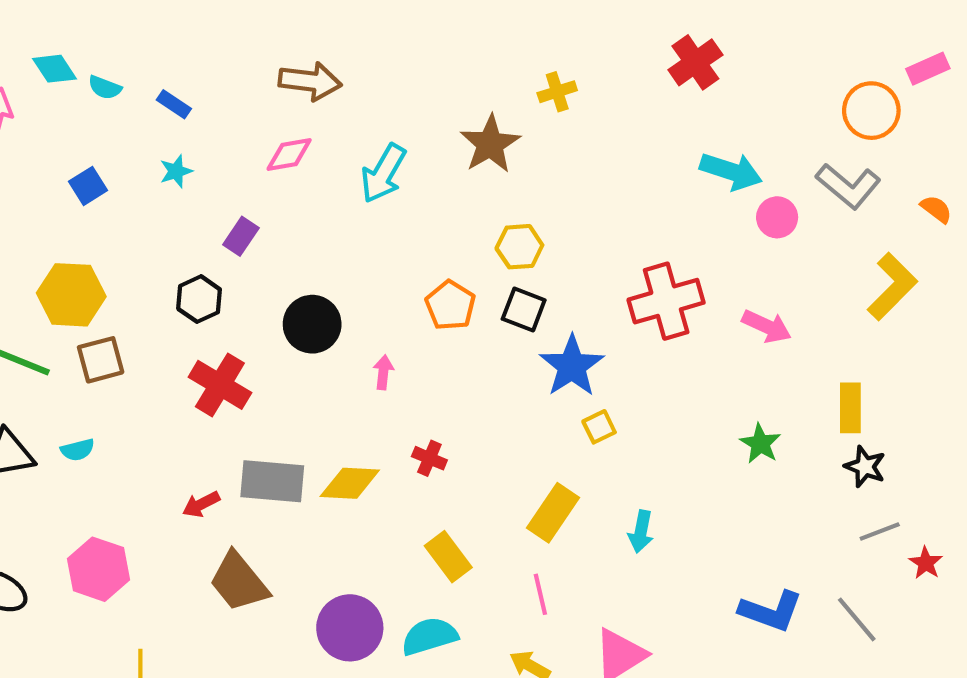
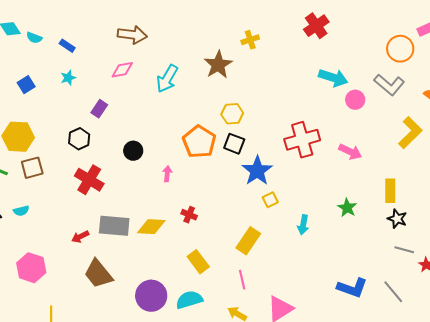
orange pentagon: (450, 305) -> (199, 142), size x1.4
black circle: (312, 324) -> (133, 151), size x0.7
cyan arrow: (641, 532) -> (303, 225), moved
gray line: (880, 532) -> (404, 250), turned 36

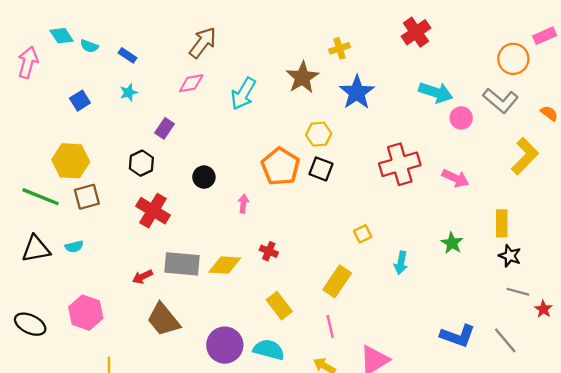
brown arrow: (132, 35) -> (203, 43), turned -60
blue star: (257, 171) -> (357, 92), moved
cyan semicircle: (189, 300) -> (269, 350), turned 32

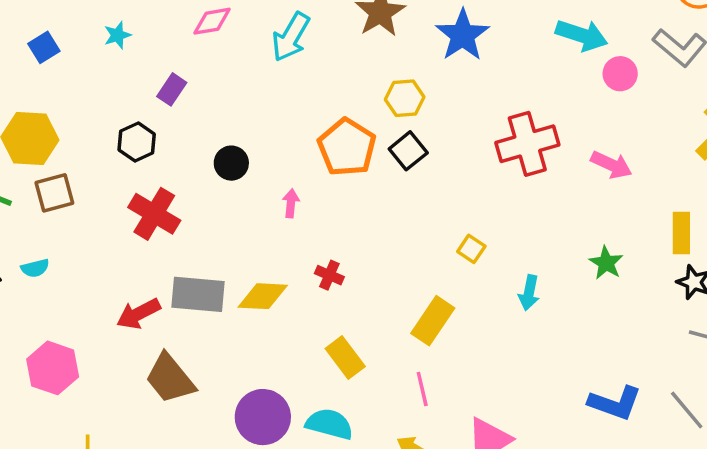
black square: (321, 169) -> (408, 151), turned 30
yellow square: (363, 234) -> (471, 249), turned -30
red arrow: (143, 277) -> (138, 314), size x1.4

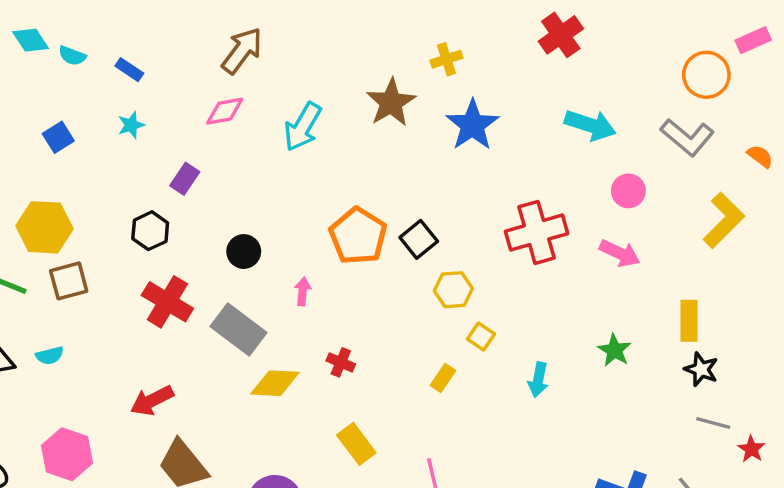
pink circle: (620, 74) -> (628, 191), moved
yellow hexagon: (405, 98) -> (453, 290), moved
gray rectangle: (198, 294) -> (239, 329), moved, turned 32
yellow rectangle: (433, 321) -> (443, 378), moved, size x0.6

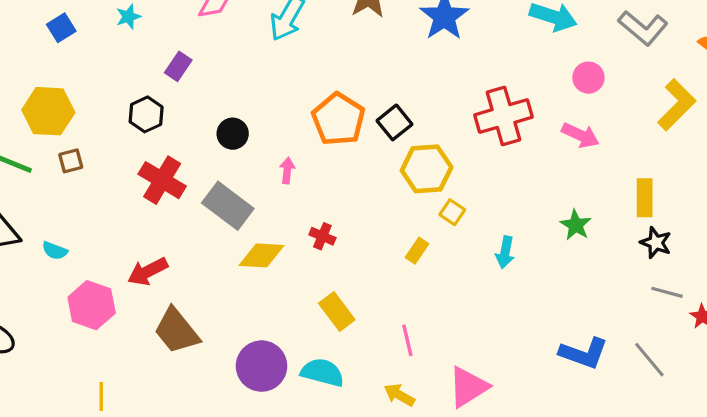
brown square: (69, 281) -> (71, 161), size x0.7
yellow hexagon: (453, 290) -> (427, 169), size x1.4
cyan semicircle: (50, 355) -> (55, 251), moved, turned 35
pink hexagon: (67, 454) -> (92, 305), moved

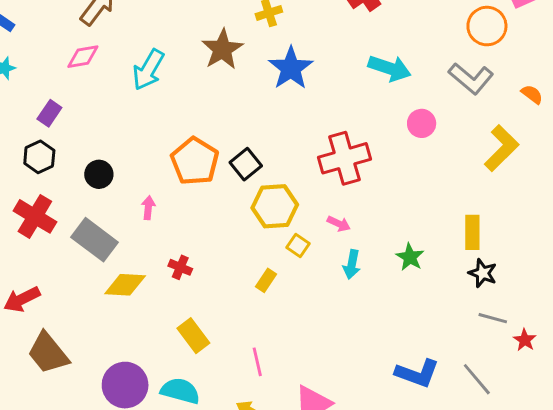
black hexagon: (146, 114) -> (39, 157), moved
pink arrow: (580, 135) -> (339, 224), moved, size x0.7
cyan arrow: (505, 252) -> (352, 264), moved

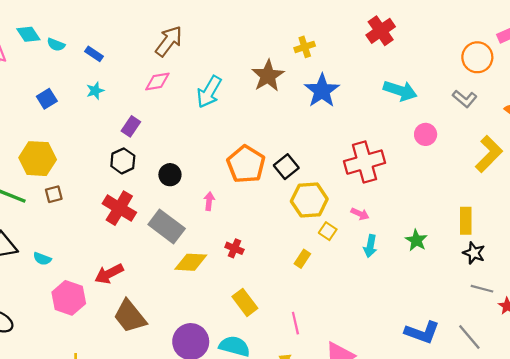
gray L-shape: (471, 78) -> (465, 99), size x0.7

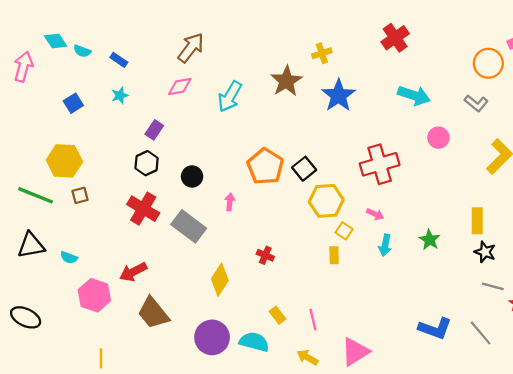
red cross: (234, 248) -> (265, 255), moved
yellow rectangle: (302, 259) -> (334, 255), moved, turned -35
yellow diamond: (191, 262) -> (220, 280), moved, turned -60
yellow rectangle: (245, 302) -> (277, 315), moved, size x0.7

